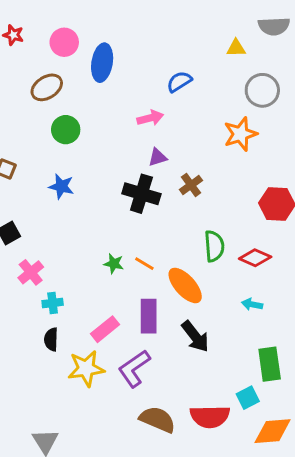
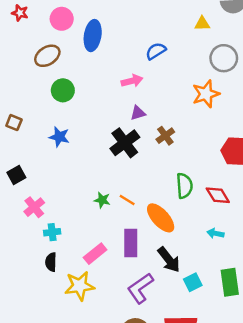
black cross: (141, 194) -> (125, 143), turned 36
red diamond: (255, 258) -> (218, 195), turned 35
purple L-shape: (134, 368) -> (140, 288), moved
cyan square: (248, 398) -> (193, 282), moved

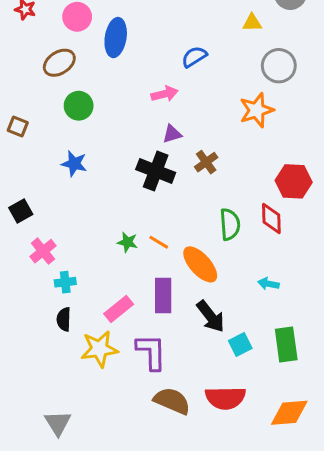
brown square: (14, 123) -> (18, 126), moved
black cross: (125, 143) -> (156, 171), turned -32
red diamond: (218, 195) -> (271, 218), moved, turned 30
purple L-shape: (140, 288) -> (151, 352), moved, turned 124

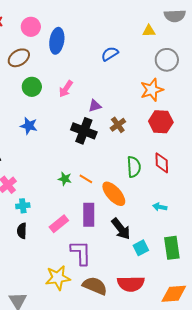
pink arrow: (165, 94) -> (66, 89), moved, turned 138
red hexagon: (294, 181) -> (161, 122), moved
yellow star: (99, 349) -> (58, 278), moved

